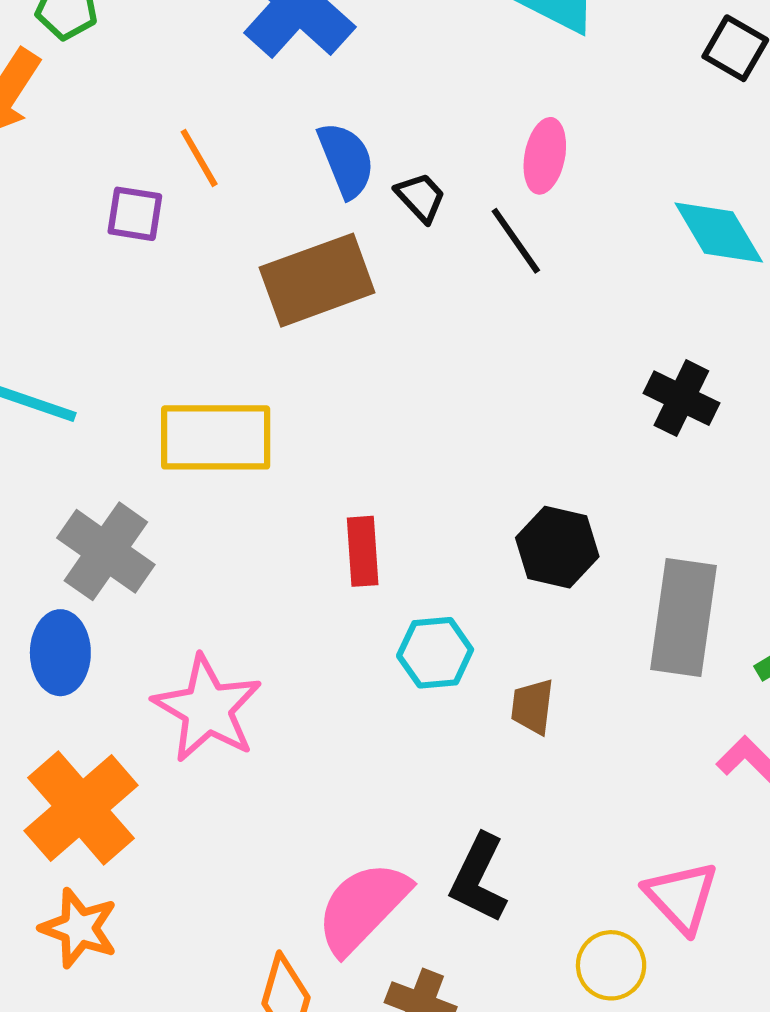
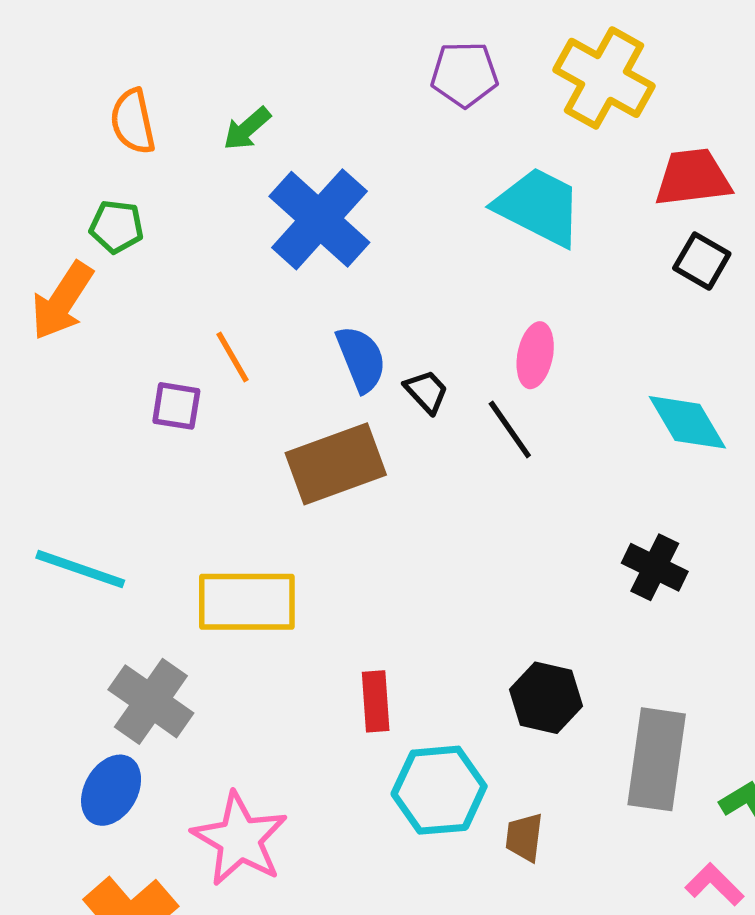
blue ellipse: (60, 653) -> (111, 790), turned 30
cyan hexagon: (435, 653) -> (439, 790), size x1.4

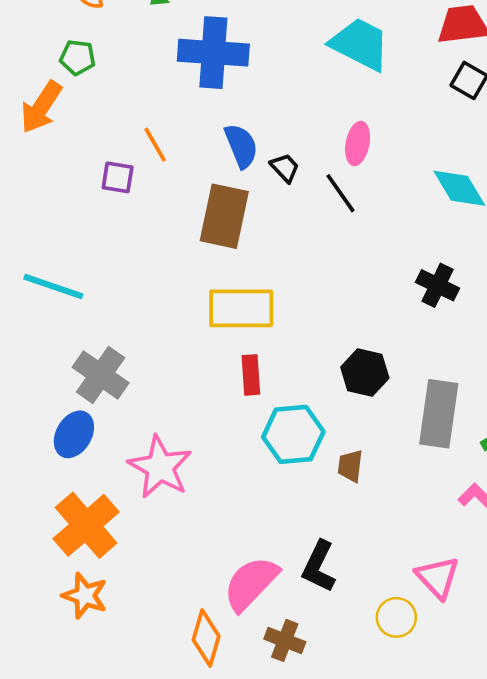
blue cross: (319, 219) -> (213, 53), turned -38
brown rectangle: (336, 464) -> (224, 216), turned -58
yellow rectangle: (247, 602) -> (241, 308), moved

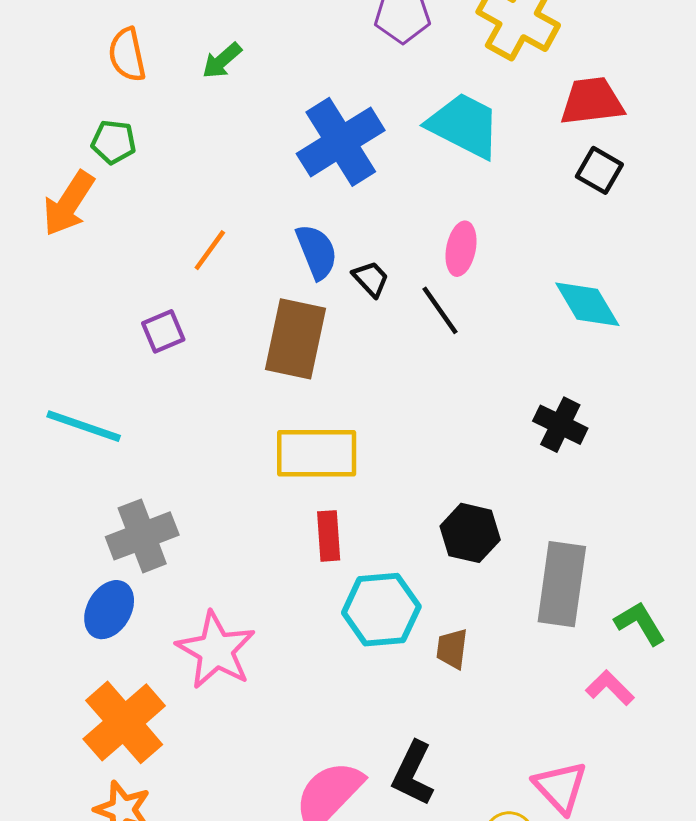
blue cross: (213, 53) -> (341, 142), moved, turned -36
orange line: (155, 145) -> (210, 250), turned 66
purple square: (118, 177) -> (163, 331), moved, turned -32
gray cross: (101, 375) -> (142, 536), turned 34

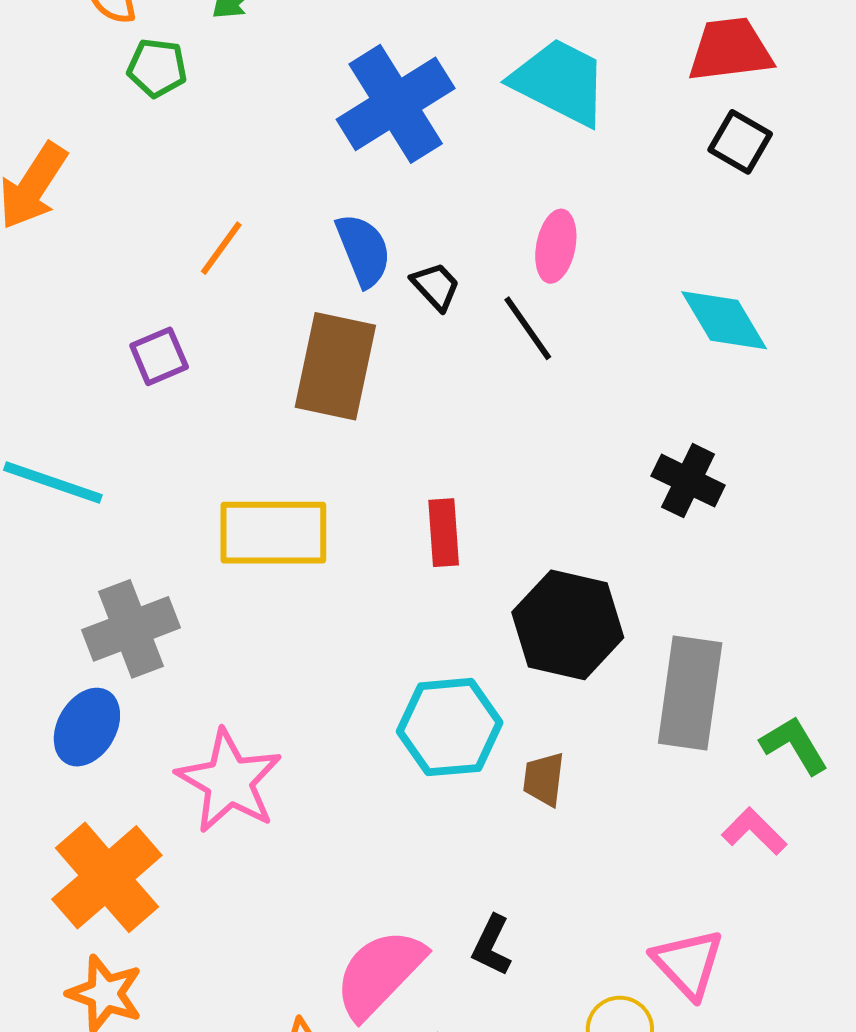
green pentagon: (114, 142) -> (157, 68), moved
yellow rectangle: (317, 453) -> (273, 533), moved
black hexagon: (470, 533) -> (568, 625), size x1.4
red rectangle: (329, 536) -> (444, 533), moved
black L-shape: (413, 774) -> (492, 945), size x0.7

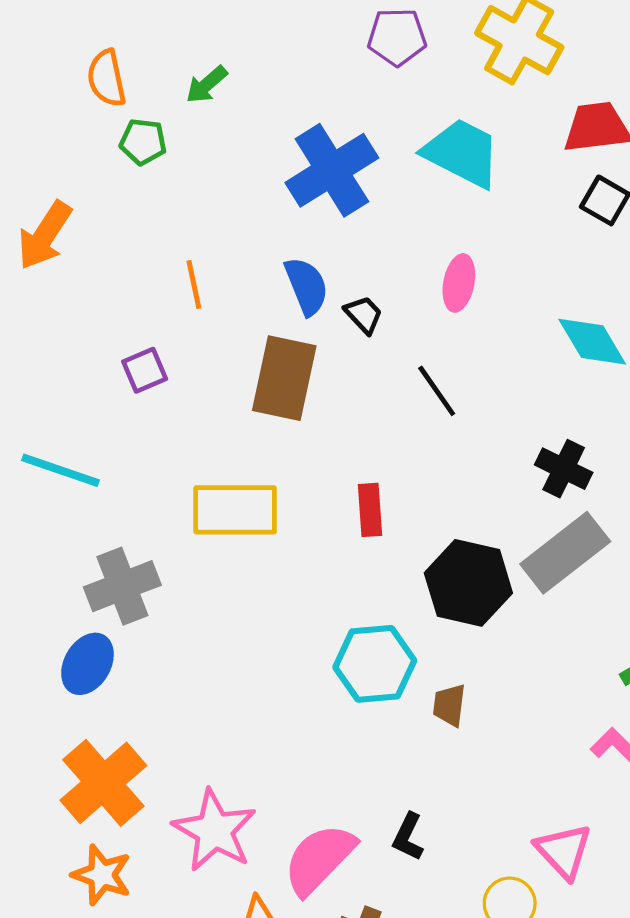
orange line: (221, 248) -> (194, 285), turned -48
black line: (528, 328) -> (437, 391), moved
gray rectangle: (690, 693) -> (565, 553), moved, turned 44
pink star: (229, 781) -> (214, 830), moved

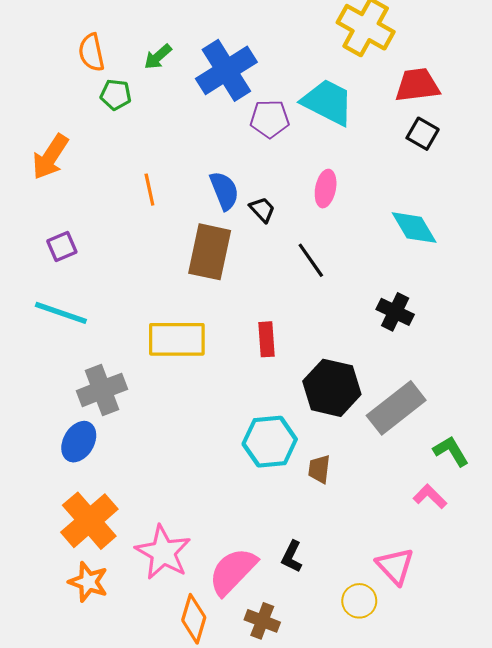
purple pentagon: (397, 37) -> (270, 119), moved
blue cross: (332, 170) -> (226, 70), moved
purple square: (145, 370) -> (62, 247), moved
gray rectangle: (565, 553) -> (396, 408), moved

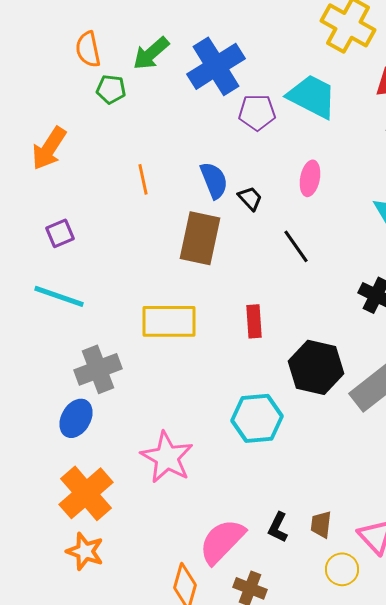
green arrow: (158, 57) -> (151, 53), size x1.4
brown trapezoid: (319, 469) -> (321, 524), moved
pink star: (163, 552) -> (167, 457), moved

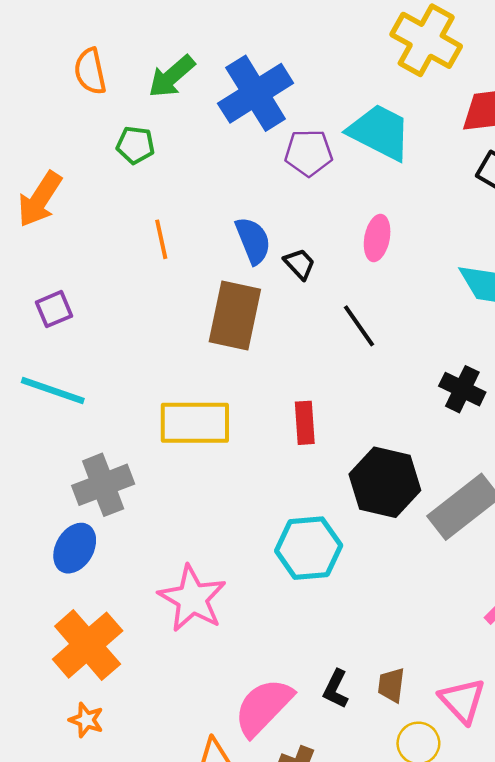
green pentagon: (111, 89) -> (135, 145), moved
orange star: (85, 551) -> (86, 720), size x0.7

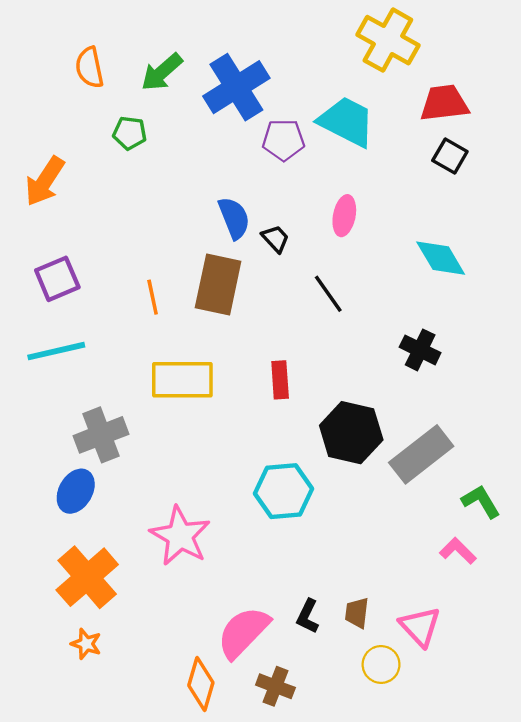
orange line: (161, 239) -> (153, 297), moved
purple square: (54, 309) -> (57, 279), size x1.4
cyan line: (53, 390) -> (56, 351), turned -32

